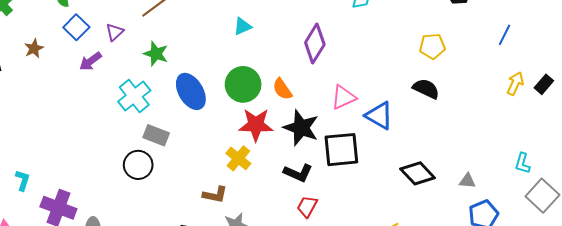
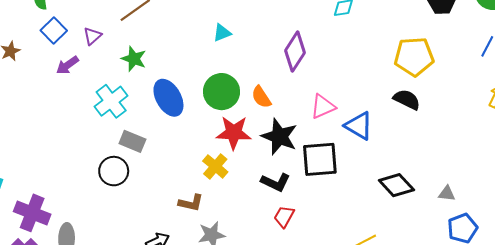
yellow pentagon: (432, 46) -> (414, 57), size x1.5

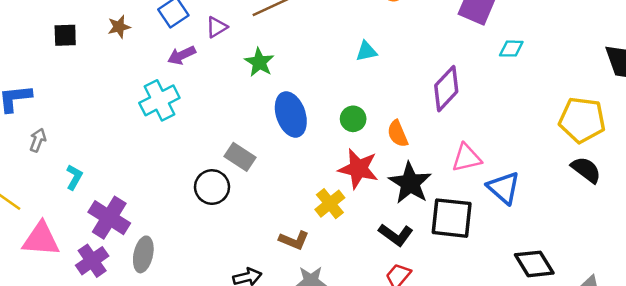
green circle: (221, 92) -> (353, 119), size x0.6
black semicircle: (407, 100) -> (586, 170), moved
cyan cross: (111, 101) -> (159, 100), moved

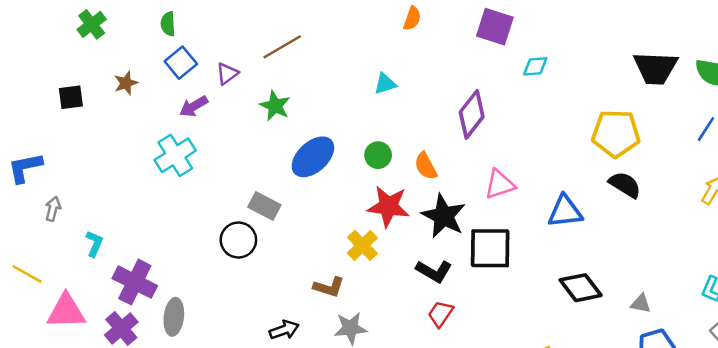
blue ellipse: (291, 114) -> (313, 157), turned 72
blue triangle: (504, 188) -> (565, 211), moved, turned -42

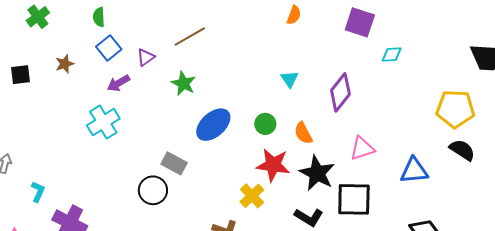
cyan triangle: (385, 84) -> (290, 79), moved, turned -48

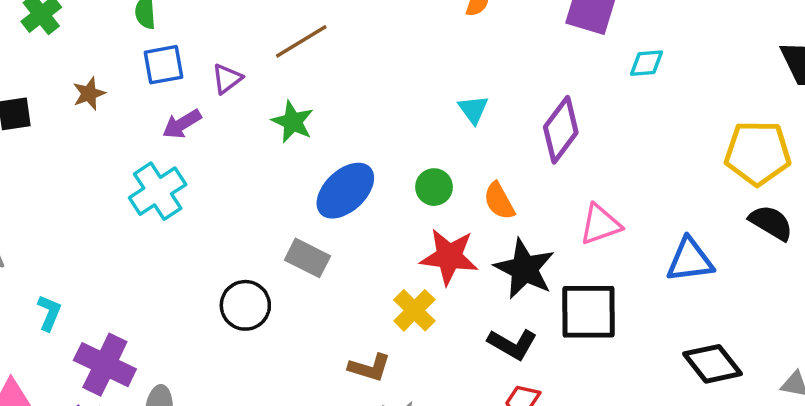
blue square: (109, 48) -> (163, 65), turned 30
gray rectangle: (174, 163) -> (307, 258), moved

